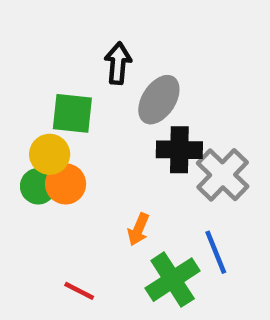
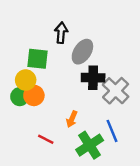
red line: (79, 291) -> (46, 139), moved

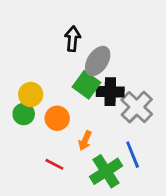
green square: (37, 59) -> (86, 85), moved, turned 30
orange circle: (34, 95) -> (57, 118), moved

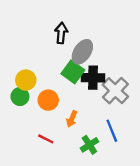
green cross: (106, 171) -> (89, 145), size x0.7

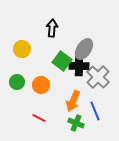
gray ellipse: (82, 52) -> (84, 49), moved
yellow circle: (26, 80) -> (22, 49), moved
orange arrow: (72, 119) -> (73, 101), moved, size x1.5
green cross: (89, 145) -> (76, 123), turned -35

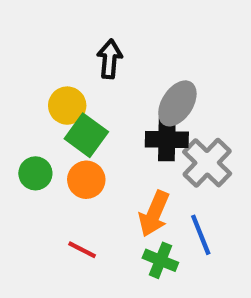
yellow circle: (22, 49) -> (67, 106), moved
green square: (62, 61) -> (86, 135), moved

